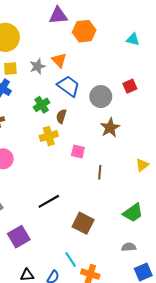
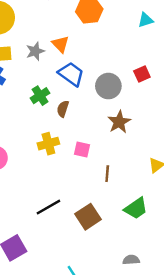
cyan triangle: (133, 39) -> (146, 20), turned -32
yellow cross: (49, 136) -> (48, 144), moved
green trapezoid: (133, 213) -> (136, 208), moved
brown square: (83, 223) -> (88, 217), moved, turned 30
gray semicircle: (129, 247) -> (131, 260), moved

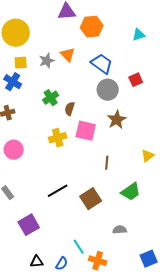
blue trapezoid: (71, 74) -> (102, 64), moved
pink square: (82, 150) -> (86, 131), moved, size x1.5
gray semicircle: (131, 260) -> (120, 230), moved

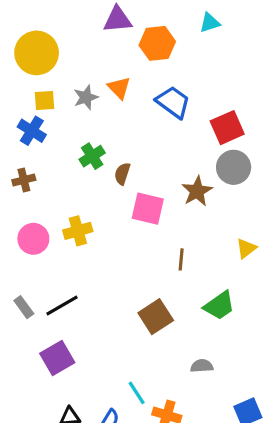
cyan triangle: (139, 35) -> (210, 23), moved
red square: (136, 80) -> (227, 128), size x1.5
gray circle: (108, 90) -> (234, 167), moved
yellow cross: (58, 138) -> (78, 231), moved
black line: (58, 191) -> (62, 306), moved

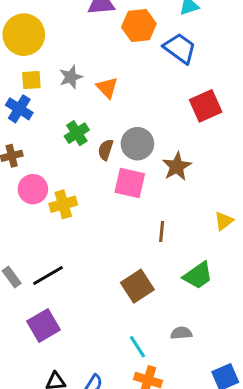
orange triangle: (119, 88) -> (107, 88), moved
blue trapezoid: (173, 102) -> (180, 48), moved
gray circle: (234, 167) -> (137, 144), moved
pink circle: (33, 239) -> (33, 189), moved
cyan line: (137, 393) -> (137, 347), moved

